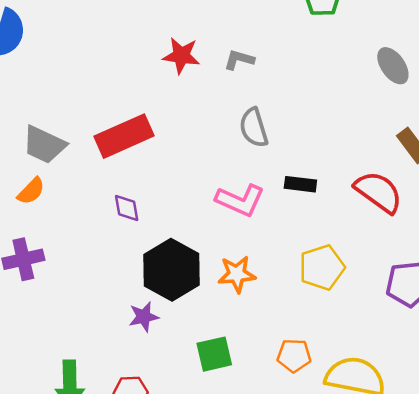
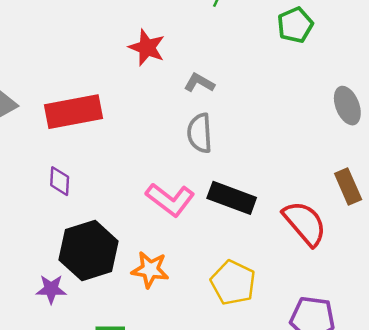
gray L-shape: (239, 60) -> (199, 83), moved
black rectangle: (300, 184) -> (232, 198), size x1.5
yellow pentagon: (322, 267) -> (233, 283), turned 30

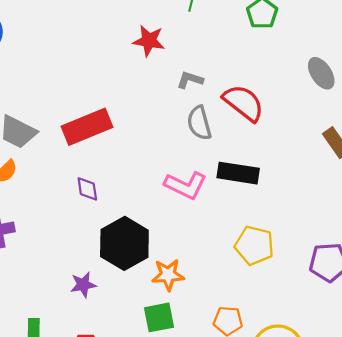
red star: (147, 48) -> (149, 41), moved
red semicircle: (305, 223) -> (244, 103), moved
orange star: (150, 270) -> (168, 275), moved
purple star: (51, 289) -> (83, 285), moved

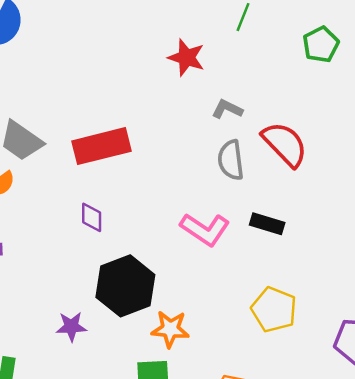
black rectangle: (238, 173) -> (267, 224), size x0.7

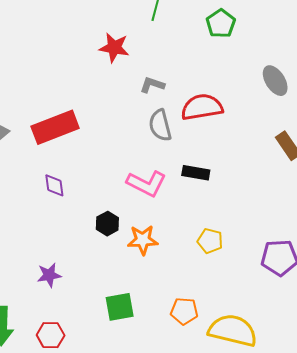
red semicircle: (285, 144) -> (202, 107), turned -48
black hexagon: (125, 286) -> (107, 224), moved, size x0.5
yellow pentagon: (274, 310) -> (210, 241), size x0.7
orange star: (170, 329) -> (143, 240), moved

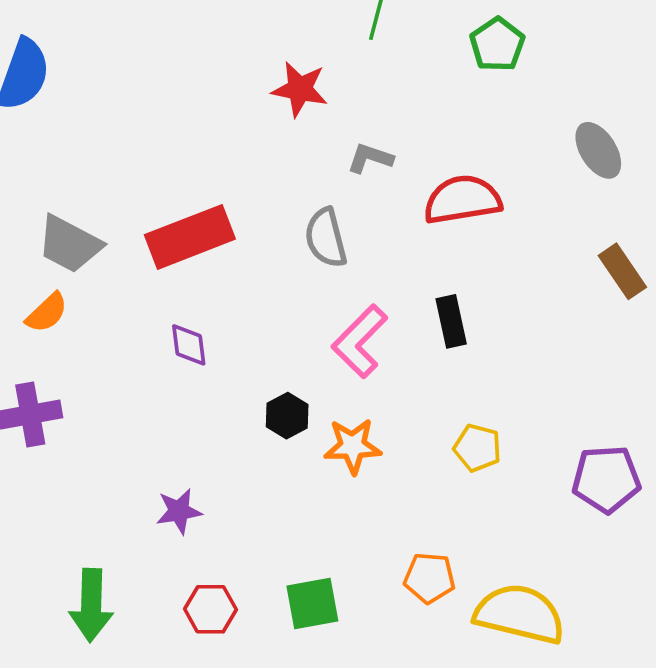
gray semicircle: (160, 125) -> (326, 238), moved
black rectangle: (196, 173) -> (451, 321), turned 68
pink L-shape: (147, 184) -> (360, 341), turned 108
green square: (120, 307) -> (312, 603), moved
red hexagon: (51, 335) -> (210, 609), moved

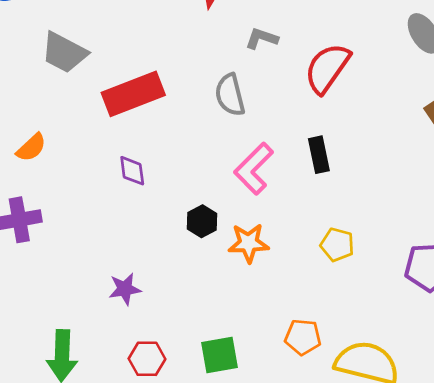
red semicircle: (462, 200) -> (327, 68), turned -46
gray trapezoid: (70, 244) -> (64, 53), moved

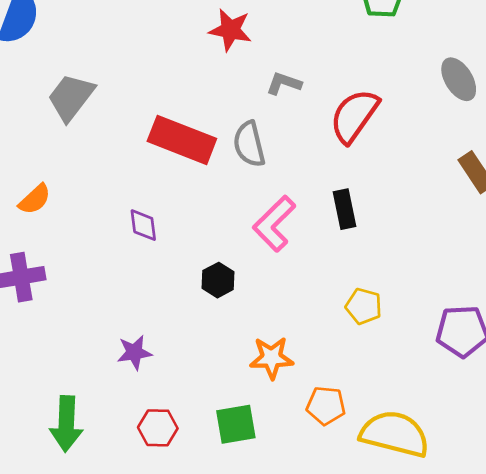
gray trapezoid: (64, 53) -> (71, 97), turned 99
red rectangle: (133, 94) -> (182, 140), moved, turned 42
orange star: (249, 243) -> (272, 358), moved

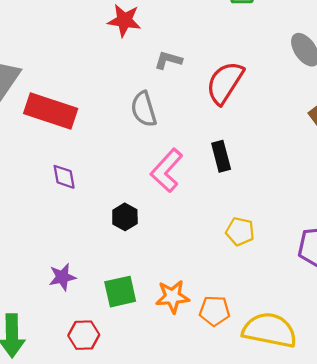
red rectangle: (182, 140) -> (51, 111), moved
orange star: (272, 358) -> (172, 297), moved
green square: (236, 424) -> (120, 292), moved

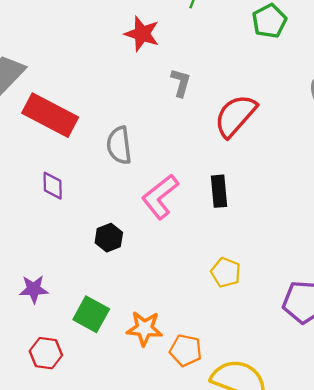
gray L-shape: (168, 60) -> (181, 83), turned 80
gray semicircle: (144, 109) -> (119, 145), moved
green square: (120, 292) -> (91, 314), turned 32

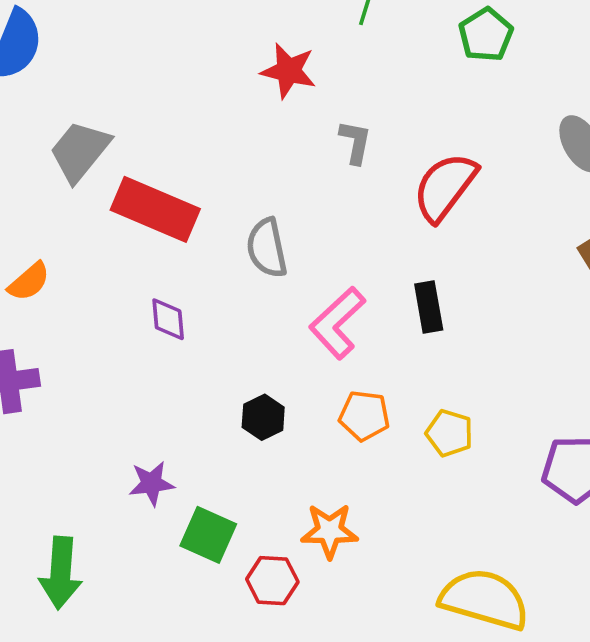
black hexagon: (109, 238) -> (263, 417), moved
green square: (91, 314) -> (208, 535), moved
orange pentagon: (186, 350) -> (364, 416), moved
red hexagon: (46, 353) -> (272, 581), moved

